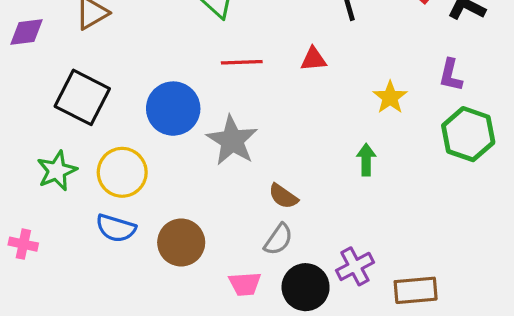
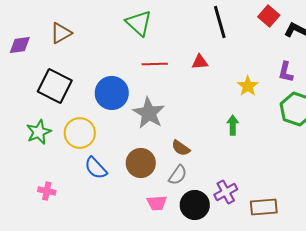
blue semicircle: (116, 228) -> (96, 168), moved, turned 30
brown circle: (181, 242) -> (141, 163), moved
pink cross: (23, 244) -> (47, 191), moved

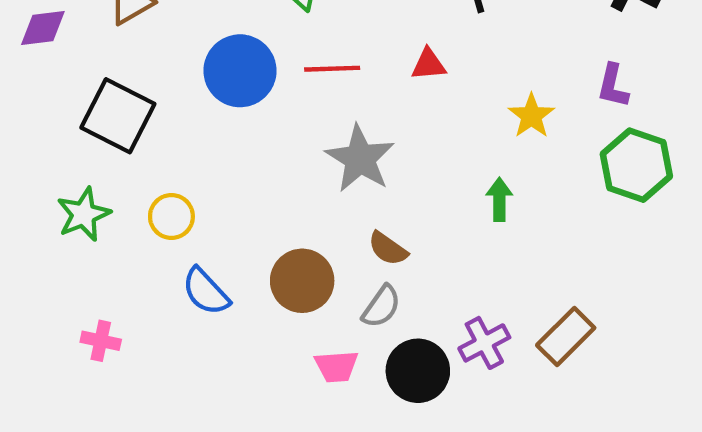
blue circle: (112, 93) -> (240, 71), moved
gray star: (149, 113) -> (360, 159), moved
yellow circle: (80, 133) -> (171, 216), size x0.7
brown rectangle: (264, 207) -> (566, 336), moved, turned -40

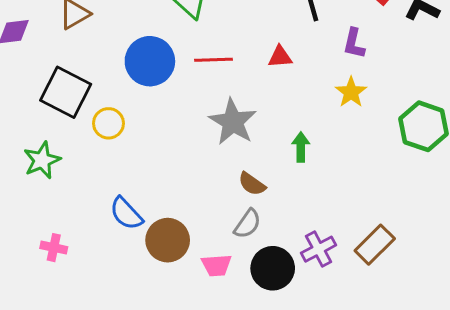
purple L-shape: (613, 86) -> (354, 43), moved
green arrow: (499, 199) -> (301, 147), moved
yellow circle: (171, 216) -> (108, 123), moved
brown circle: (302, 281) -> (168, 240), moved

